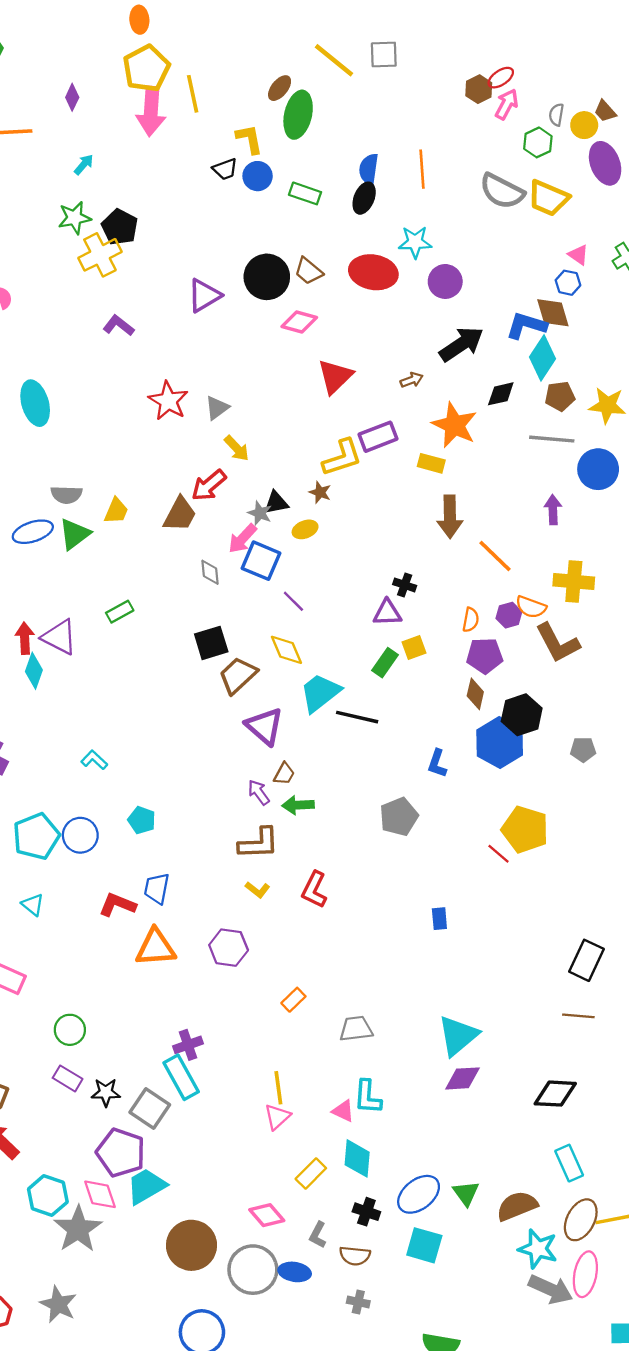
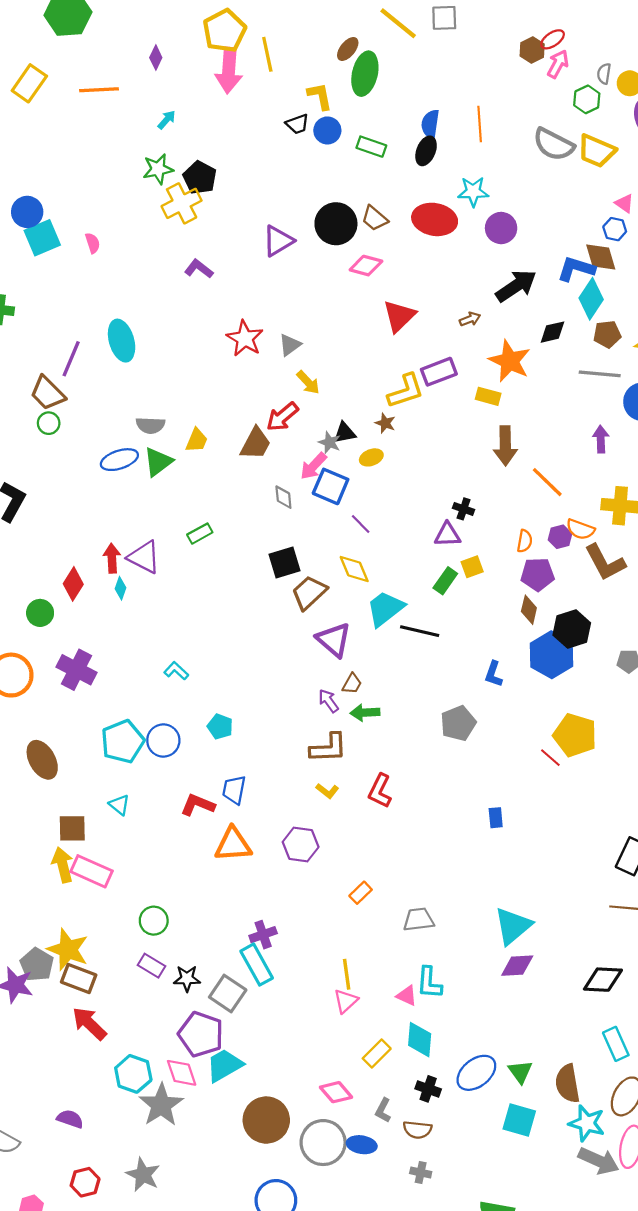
cyan diamond: (34, 671) -> (120, 588), size x0.7
brown semicircle: (517, 1206) -> (568, 1084), turned -78
cyan square: (424, 1245) -> (519, 1120), moved

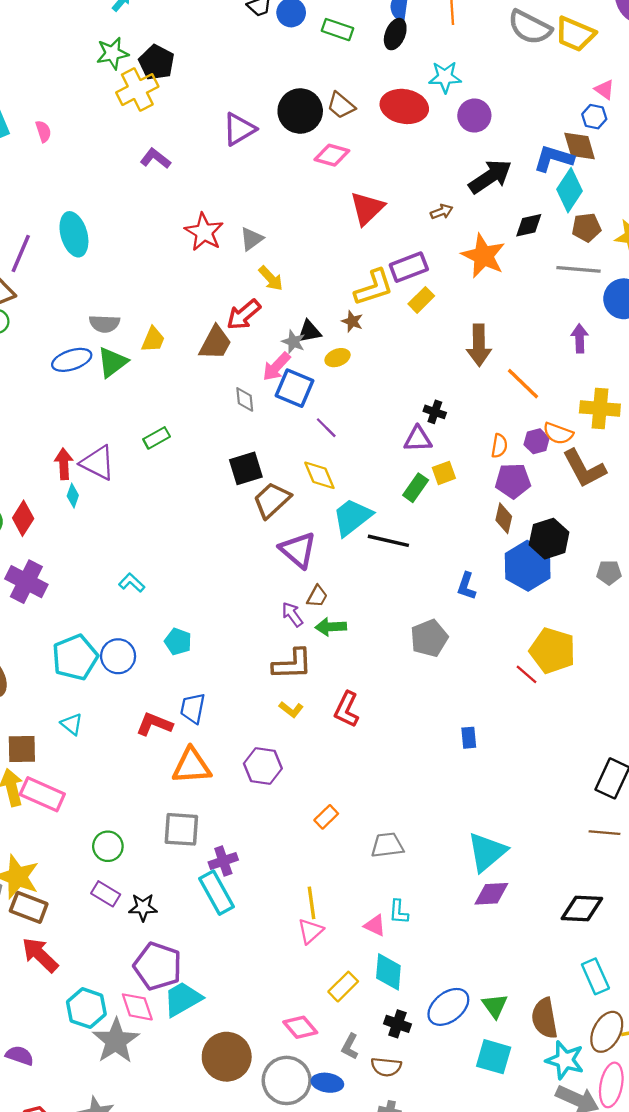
yellow rectangle: (488, 396) -> (421, 300), moved, turned -60
red diamond: (73, 584) -> (23, 518), moved
cyan L-shape: (429, 983) -> (399, 912), size x0.7
gray square: (228, 994) -> (181, 829), moved, turned -30

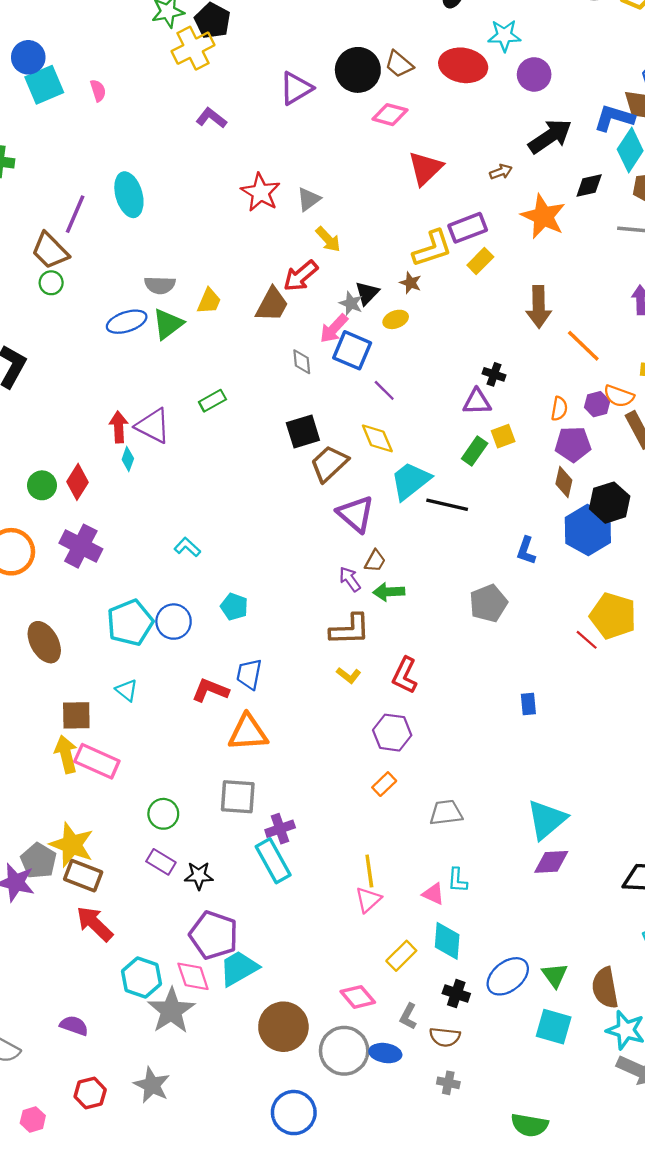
black triangle: (309, 332) -> (367, 293), turned -35
purple hexagon: (263, 766) -> (392, 733), moved

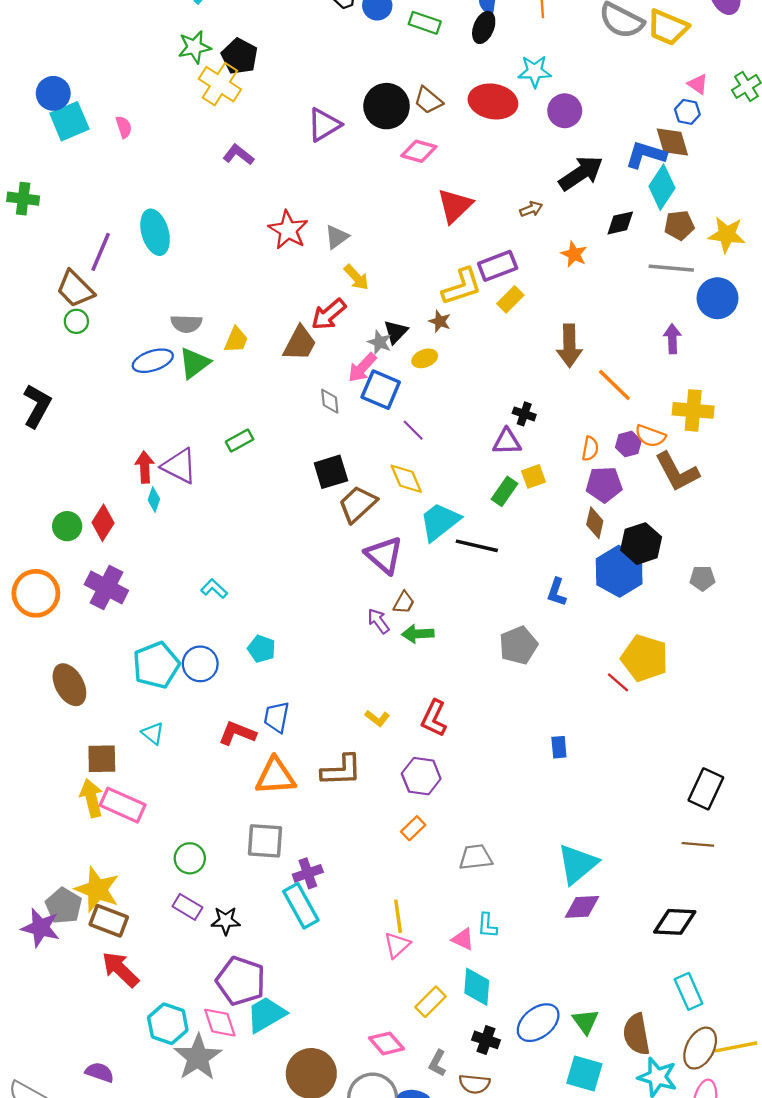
yellow cross: (193, 48) -> (220, 84), turned -30
orange star: (543, 216) -> (574, 254), size x0.6
brown L-shape: (350, 630) -> (341, 770), moved

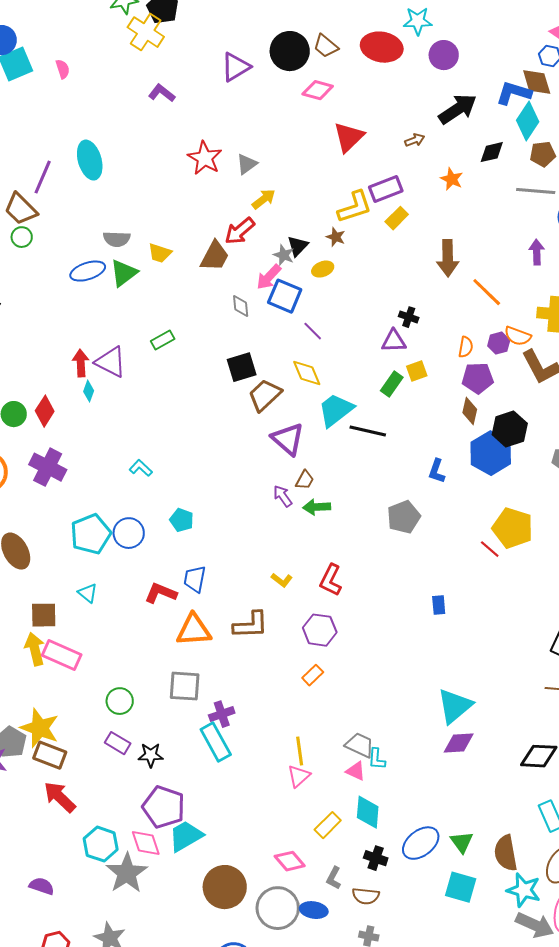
yellow arrow: (356, 277) -> (264, 199), turned -85
yellow trapezoid: (236, 340) -> (160, 253), turned 85
gray trapezoid: (476, 857) -> (360, 745), moved, turned 32

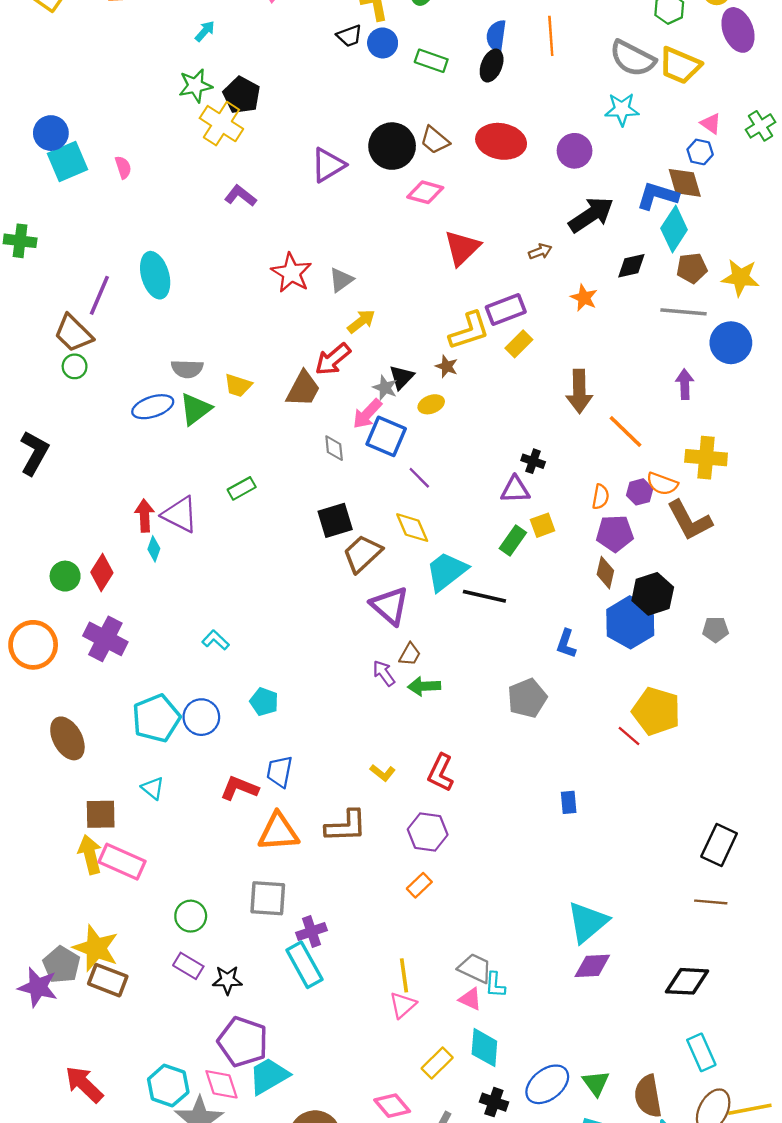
cyan star: (418, 21) -> (622, 109), moved
red arrow: (60, 797) -> (84, 1084), moved

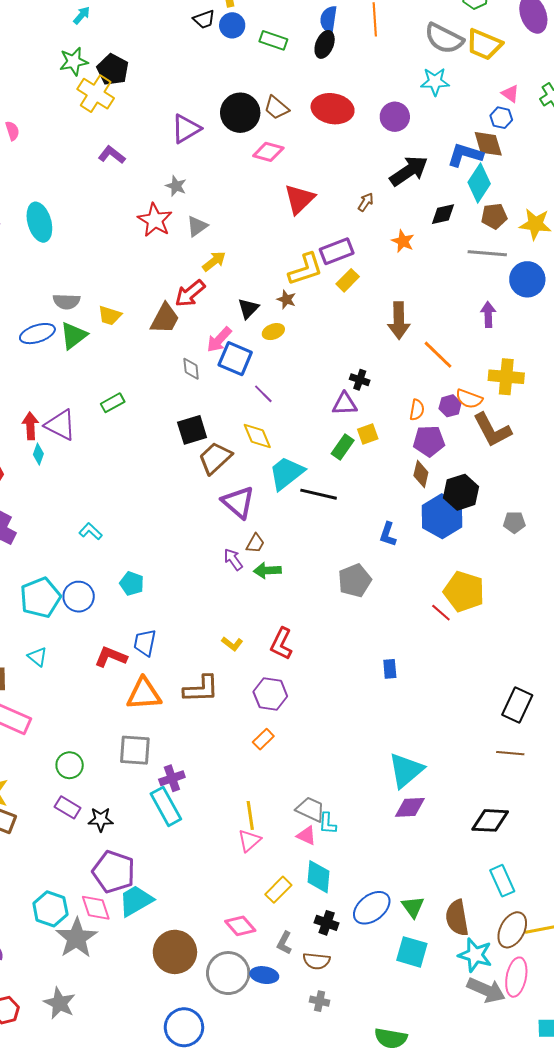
brown arrow: (540, 251) -> (366, 202), turned -36
gray star: (385, 388) -> (176, 186), moved

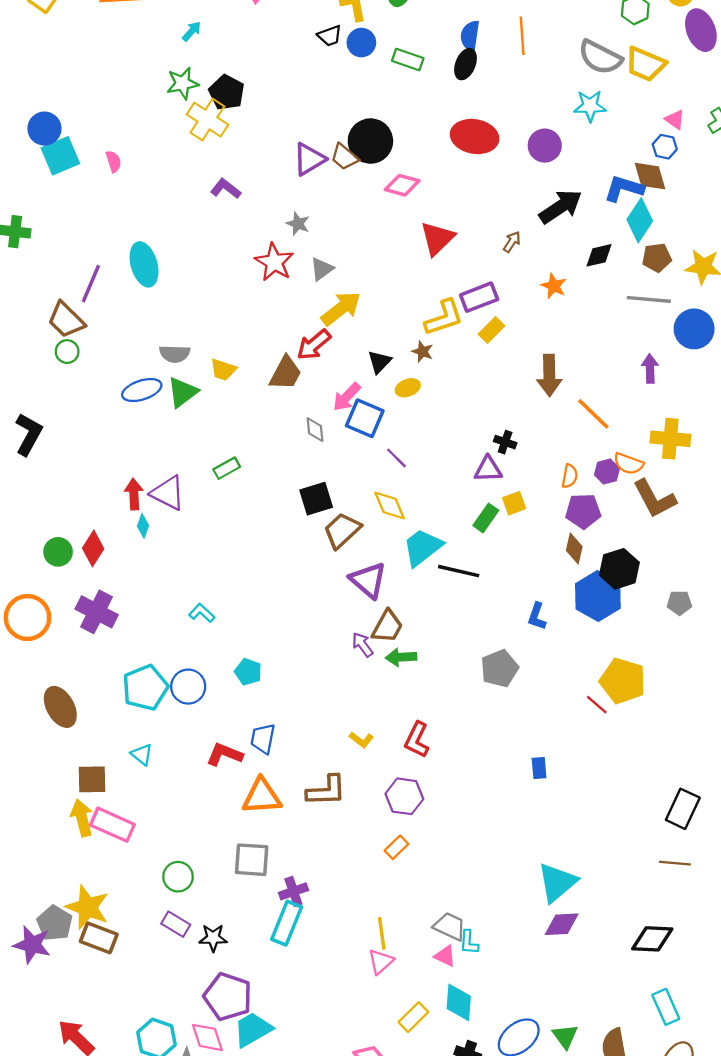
brown trapezoid: (276, 108) -> (344, 157), moved
yellow arrow: (214, 261) -> (341, 309), size x1.5
brown trapezoid: (255, 543) -> (387, 627), size x1.5
cyan rectangle: (166, 806) -> (287, 923), turned 51

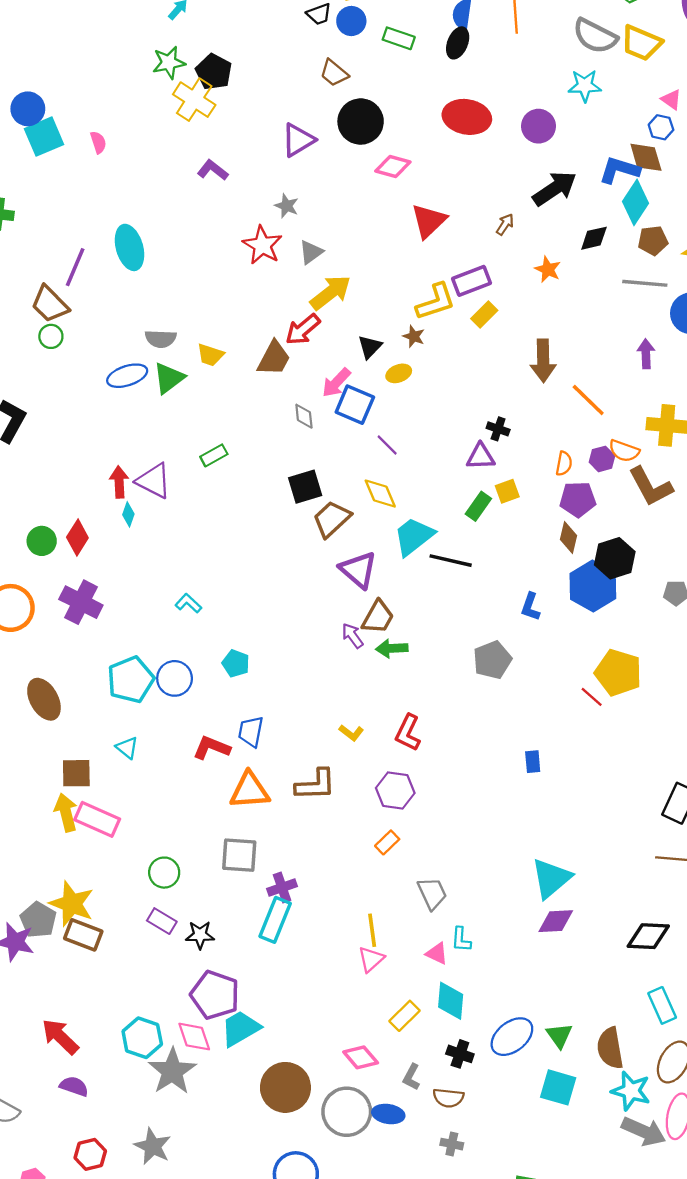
brown trapezoid: (344, 157) -> (334, 73), moved
gray trapezoid: (450, 926) -> (432, 893), moved, turned 40

